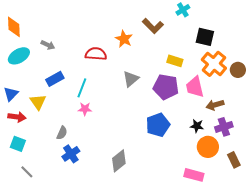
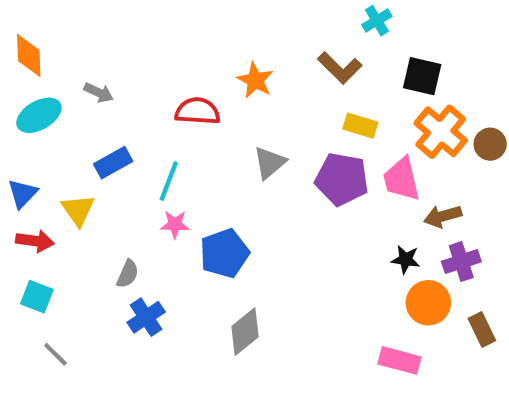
brown L-shape: (153, 26) -> (340, 68), moved
blue pentagon: (158, 125) -> (224, 253), moved

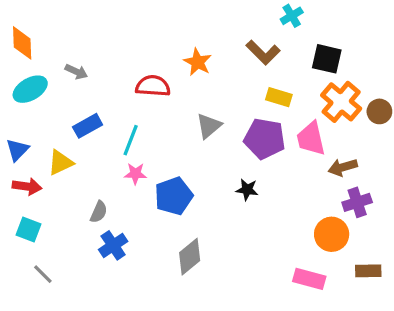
yellow triangle: (78, 210) -> (60, 163), turned 40
black star: (406, 259) -> (247, 190), moved
brown rectangle: (482, 330) -> (368, 271), moved, turned -65

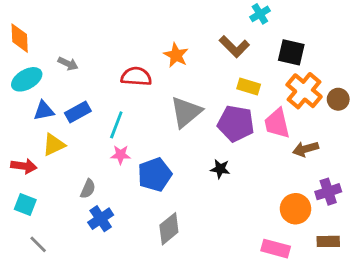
gray triangle: (209, 126) -> (186, 112), size x1.4
blue triangle: (17, 150) -> (44, 111), moved, turned 35
purple cross: (357, 202) -> (328, 192), moved

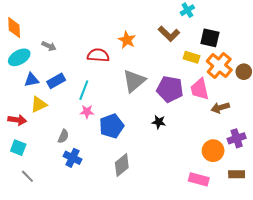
yellow rectangle: (249, 86) -> (191, 57), moved
blue cross: (101, 219) -> (73, 158), turned -30

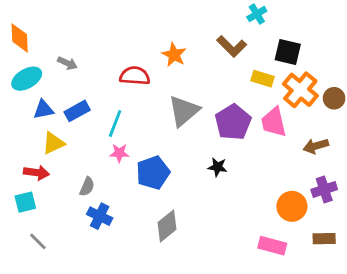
purple pentagon: (170, 89) -> (233, 122), turned 30
brown arrow: (220, 108) -> (316, 146), moved
red arrow: (17, 120) -> (36, 173), moved
cyan square: (18, 148) -> (25, 202), turned -35

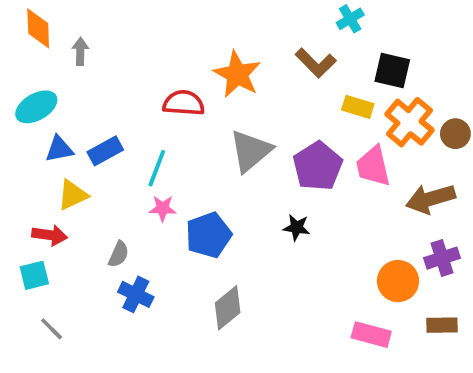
orange diamond: (20, 38) -> (38, 28), moved
orange star: (174, 55) -> (237, 74), size x1.4
gray arrow: (67, 63) -> (80, 51), moved, turned -114
brown arrow: (316, 146) -> (431, 199), size x1.4

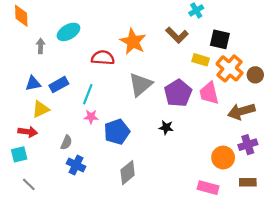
gray arrow: (80, 51) -> (41, 46), moved
cyan ellipse: (36, 107) -> (68, 32), moved

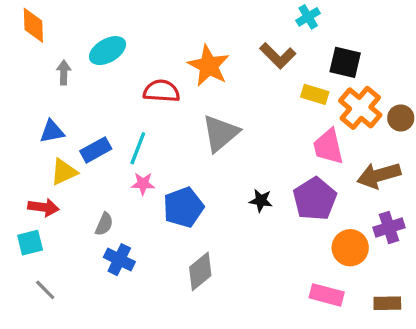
blue rectangle: (59, 85) -> (96, 150), moved
purple pentagon: (178, 93) -> (315, 199), moved
brown rectangle: (248, 182) -> (387, 303), moved

